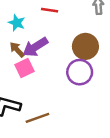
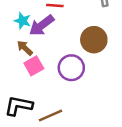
purple arrow: (35, 47) -> (42, 25), moved
purple circle: (80, 72) -> (71, 68), moved

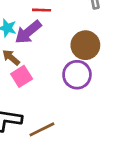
purple circle: (71, 68) -> (77, 75), moved

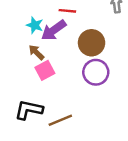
brown circle: (85, 45) -> (92, 43), moved

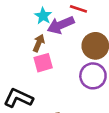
brown arrow: (36, 52) -> (39, 43), turned 56

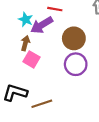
pink square: (43, 63) -> (32, 59), turned -35

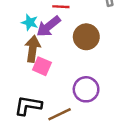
brown arrow: (25, 43) -> (33, 49), size x1.5
purple circle: (76, 64) -> (86, 89), moved

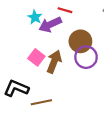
brown arrow: (33, 49) -> (54, 62), moved
purple circle: (86, 89) -> (86, 57), moved

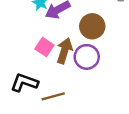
purple circle: (86, 57) -> (87, 57), moved

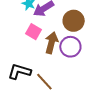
pink square: (44, 47) -> (34, 32), moved
brown line: (53, 96) -> (44, 82), turned 66

